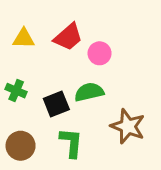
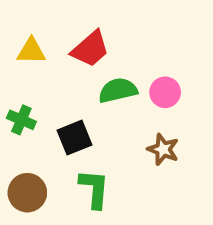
pink circle: (100, 53) -> (165, 92), moved
green semicircle: (89, 92) -> (118, 90), moved
brown star: (128, 126) -> (163, 149), moved, size x0.7

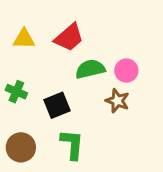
brown star: (163, 149) -> (117, 101), moved

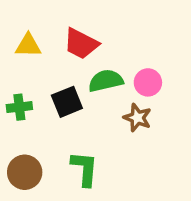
red trapezoid: (69, 37) -> (81, 44), turned 68
green cross: (16, 92) -> (19, 107), turned -30
black square: (57, 105) -> (67, 102), moved

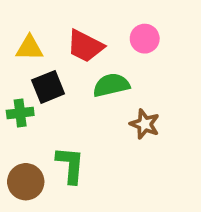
pink circle: (148, 82) -> (145, 39), moved
black square: (67, 102) -> (48, 87), moved
green L-shape: (85, 169) -> (70, 165), moved

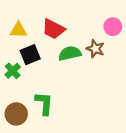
pink circle: (145, 39) -> (113, 27), moved
green cross: (20, 113) -> (13, 71), turned -35
brown star: (145, 124) -> (95, 49), moved

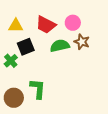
pink circle: (113, 27) -> (73, 23), moved

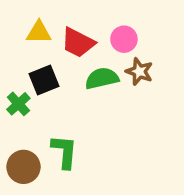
yellow triangle: (16, 26) -> (39, 32), moved

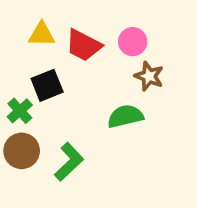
green semicircle: (102, 78) -> (125, 116), moved
green L-shape: (64, 152) -> (69, 162), turned 42
brown circle: (23, 167) -> (22, 151), moved

